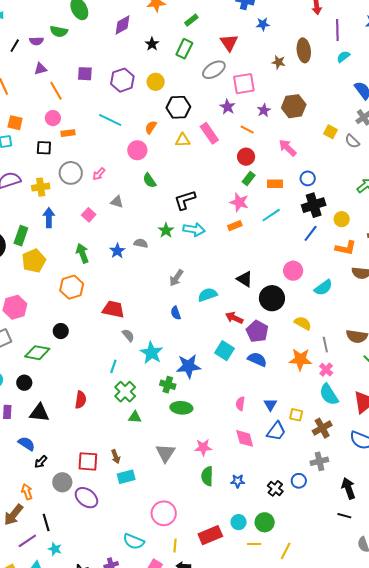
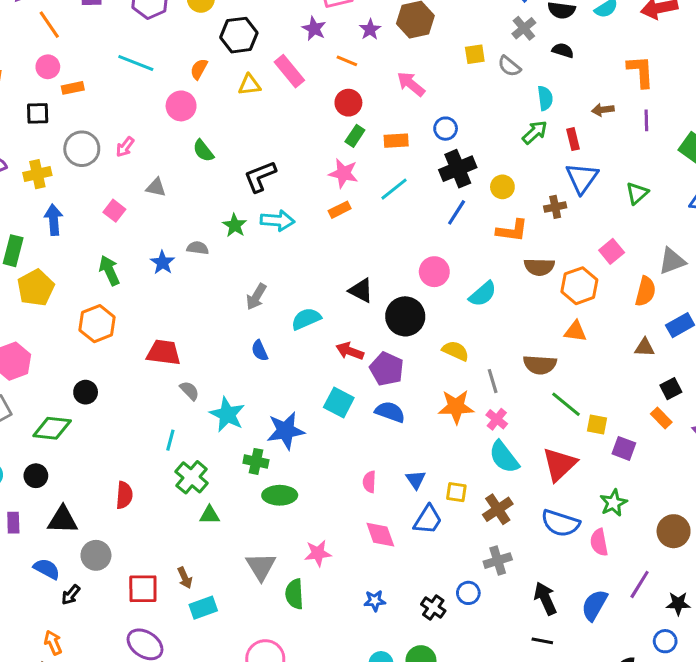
yellow square: (331, 132) -> (475, 54), turned -32
green semicircle: (207, 476) -> (294, 594), moved
gray circle: (62, 482) -> (96, 555), moved

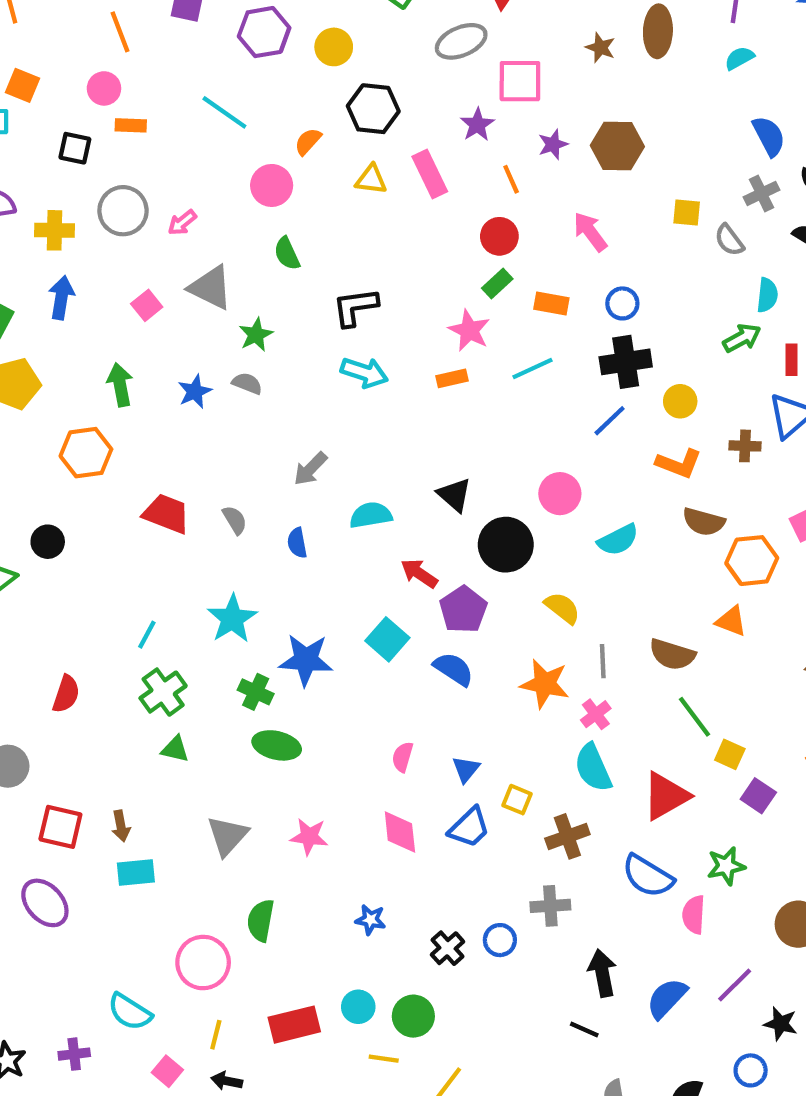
orange line: (347, 61) -> (511, 179), turned 30
gray triangle: (156, 187) -> (211, 288), size x1.6
green star: (235, 225) -> (256, 335), moved
gray semicircle: (189, 391) -> (235, 520), moved
green semicircle: (294, 594) -> (261, 920), moved

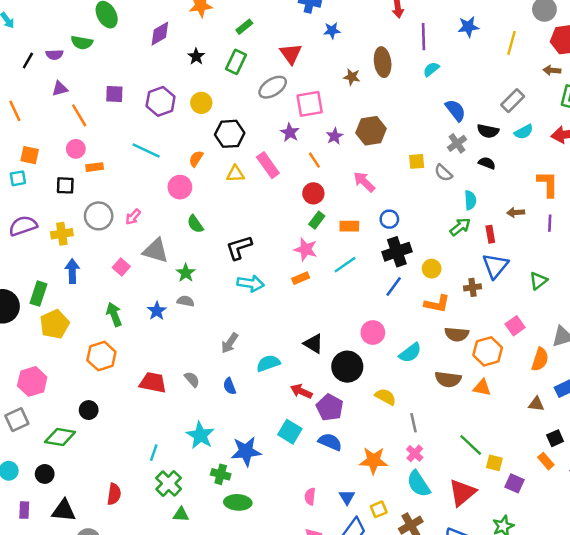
brown semicircle: (672, 654) -> (448, 379), moved
orange star: (545, 684) -> (373, 460), moved
yellow square: (517, 800) -> (379, 509), turned -35

